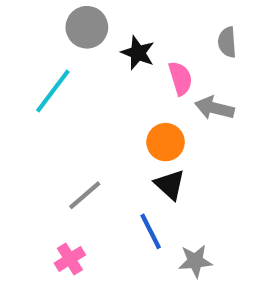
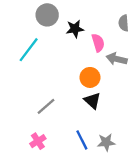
black star: (138, 53) -> (75, 29), turned -30
blue line: (151, 231) -> (82, 140), moved

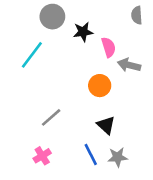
gray semicircle: (124, 23) -> (137, 15), moved
black triangle: (92, 101) -> (106, 125), moved

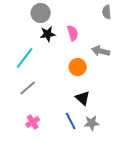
black star: (83, 32) -> (48, 34), moved
pink semicircle: (109, 47) -> (73, 33), moved
cyan line: (32, 55) -> (25, 58), moved
gray line: (51, 117) -> (28, 88), moved

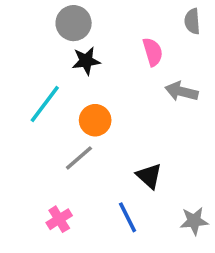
pink semicircle: (73, 33) -> (153, 52), moved
orange circle: (78, 67) -> (95, 120), moved
gray line: (28, 88) -> (79, 158), moved
gray star: (92, 123) -> (194, 221), moved

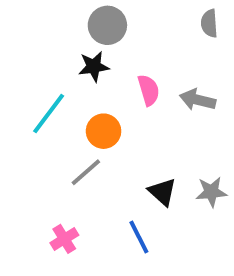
gray circle: (74, 23) -> (107, 25), moved
pink semicircle: (153, 52) -> (149, 90), moved
gray star: (194, 221) -> (211, 192), moved

